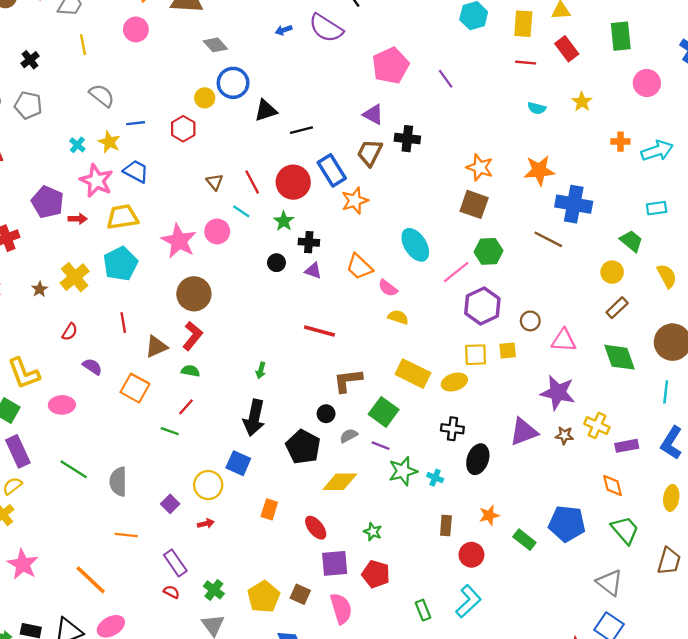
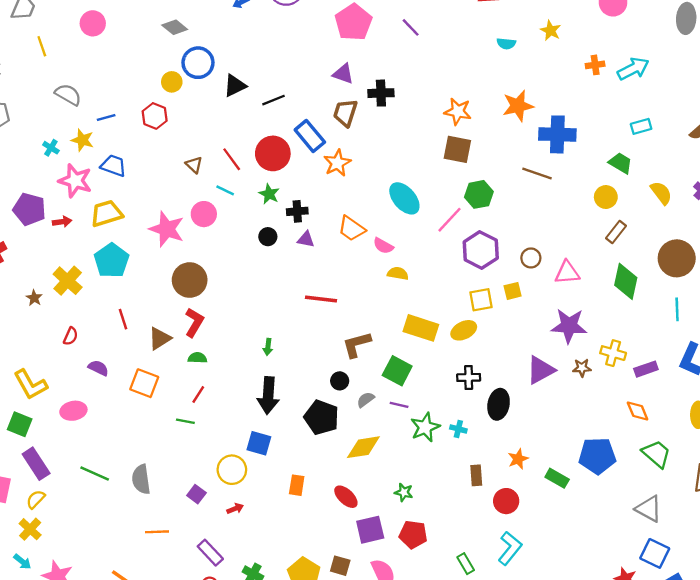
green diamond: (620, 357) -> (626, 281), turned 40

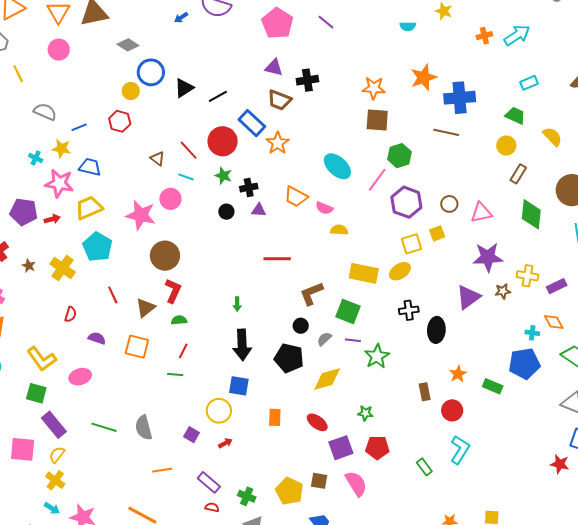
brown trapezoid: (345, 113) -> (279, 100), turned -80
brown star: (34, 298) -> (29, 266), moved
cyan cross: (458, 429) -> (532, 333), moved

